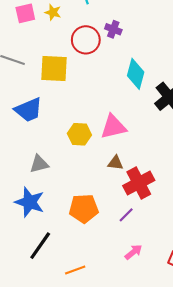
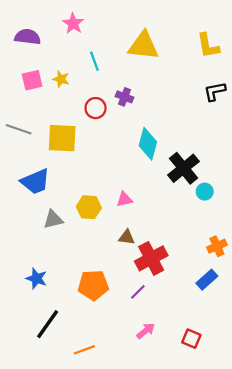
red circle: (86, 40) -> (96, 108), size x0.7
pink triangle: (113, 127) -> (124, 199), size x0.6
gray triangle: (39, 164) -> (53, 219), moved
blue star: (30, 202) -> (36, 278), size x0.7

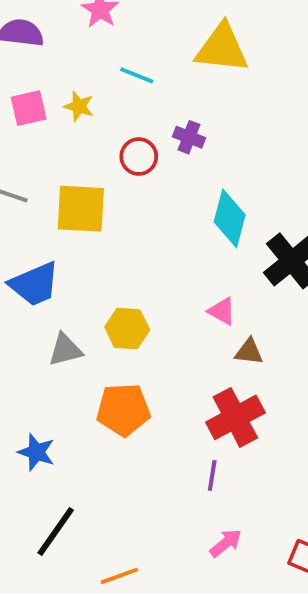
cyan line: (94, 61) -> (137, 75), turned -48
pink triangle: (124, 199) -> (222, 311), moved, turned 42
brown triangle: (127, 237) -> (249, 352), moved
orange pentagon: (93, 285) -> (123, 410), moved
purple line: (138, 292) -> (212, 475), turned -36

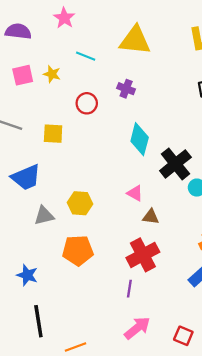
purple cross: (189, 137) -> (126, 89), moved
yellow square: (81, 209) -> (53, 134), size x0.7
black line: (56, 531) -> (38, 321), turned -44
pink arrow: (226, 543) -> (137, 328), size x1.4

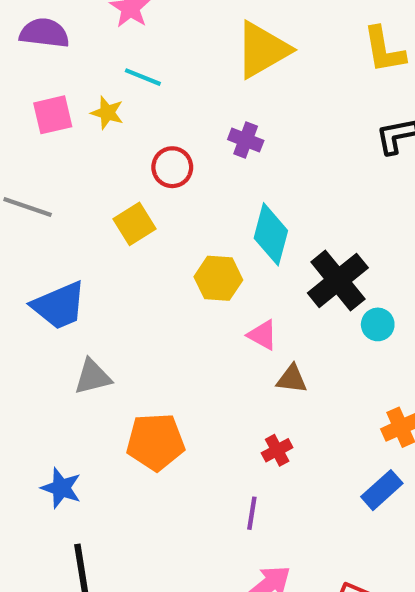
yellow triangle: (135, 40) -> (262, 50), turned -36
cyan line: (86, 56) -> (143, 77), moved
yellow square: (53, 134) -> (135, 224), moved, turned -35
yellow hexagon: (80, 203) -> (218, 278), moved
red cross: (143, 255) -> (277, 450), size x0.5

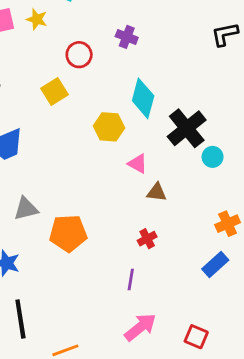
gray triangle: (93, 377) -> (26, 209), moved

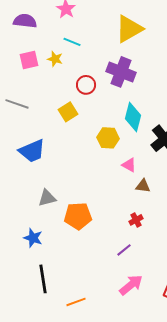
purple cross: (127, 37) -> (121, 72), size x1.8
purple line: (131, 279) -> (124, 250), turned 42

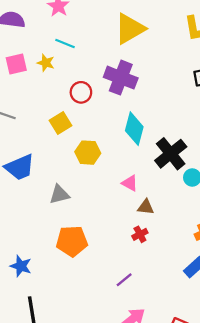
yellow hexagon: (108, 138) -> (88, 153), moved
gray triangle: (47, 198) -> (59, 195), moved
red cross: (136, 220) -> (140, 234), moved

